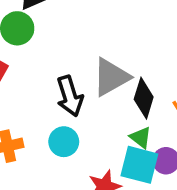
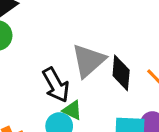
green triangle: (141, 137) -> (72, 110), moved

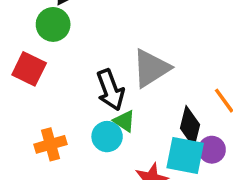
black diamond: (121, 73) -> (190, 126), moved

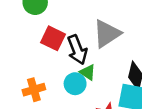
red square: (29, 69) -> (53, 38), moved

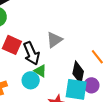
gray triangle: (107, 34) -> (54, 40), size x0.7

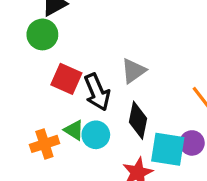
green triangle: (40, 71) -> (74, 130), moved
black diamond: (78, 72) -> (138, 120), moved

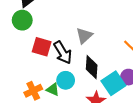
green triangle: (74, 130) -> (53, 89), moved
cyan square: (168, 149) -> (113, 83), turned -35

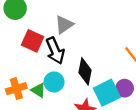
gray triangle: (84, 36) -> (64, 25), moved

